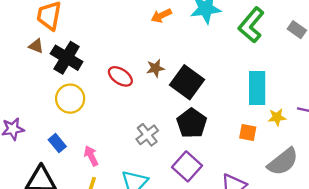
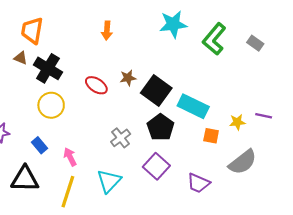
orange arrow: (161, 16) -> (107, 31), moved, turned -60
cyan rectangle: (257, 88) -> (193, 106), moved, turned -64

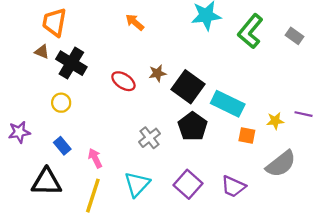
orange arrow: (107, 31) -> (135, 22), turned 126
yellow circle: (51, 105) -> (61, 103), moved, size x0.7
purple square: (156, 166) -> (188, 184), moved

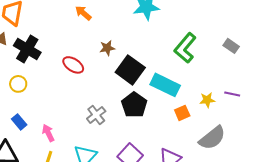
green L-shape: (250, 31) -> (185, 48), moved
gray rectangle: (294, 36) -> (231, 46), moved
brown star: (157, 73) -> (107, 48), moved
orange square: (247, 136) -> (182, 113), turned -35

